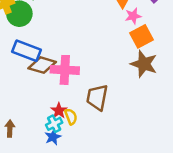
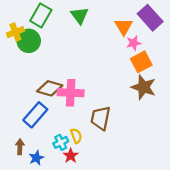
blue rectangle: (27, 51) -> (35, 115), moved, turned -70
red star: (59, 111) -> (71, 156), moved
blue star: (53, 137) -> (36, 158), moved

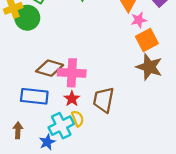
blue rectangle: (35, 115) -> (34, 96), turned 55
cyan cross: (61, 142) -> (61, 126), size x1.5
red star: (71, 156) -> (72, 99), moved
blue star: (36, 158) -> (47, 142), moved

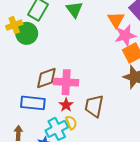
pink star: (139, 20) -> (125, 35), size x1.5
brown diamond: (50, 68) -> (46, 78), turned -35

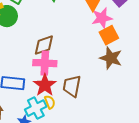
brown diamond: (46, 78) -> (44, 45), moved
red star: (66, 105) -> (45, 85), size x1.6

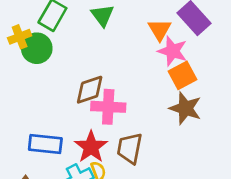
pink star: (102, 18) -> (173, 51), turned 30
pink cross: (45, 63) -> (108, 107), moved

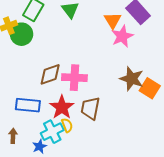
pink star: (173, 51) -> (122, 36), turned 30
orange square: (183, 75) -> (150, 88), moved, turned -30
brown diamond: (90, 90) -> (50, 74), moved

